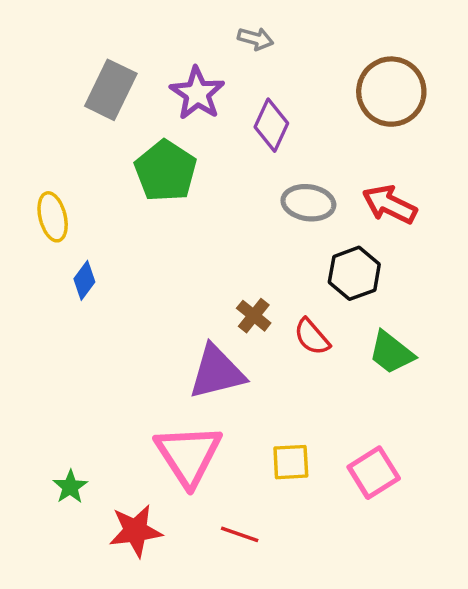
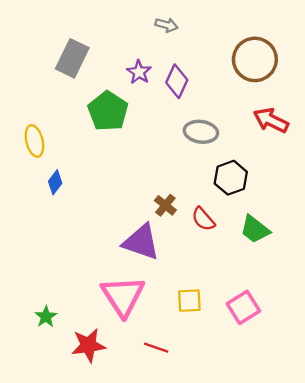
purple star: (197, 93) -> (139, 72), moved, size x0.7
red arrow: (390, 204) -> (271, 120), moved
purple triangle: (217, 372) -> (141, 242), turned 33

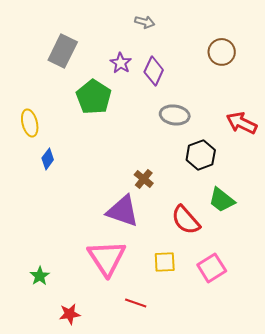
brown circle: (255, 59) -> (222, 52), size x0.7
red arrow: (271, 120) -> (242, 123), moved
red semicircle: (203, 219) -> (186, 220), moved, size x1.4
red star: (88, 345) -> (70, 314), moved, size x0.7

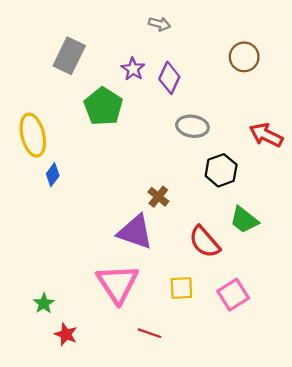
yellow ellipse: (30, 123) -> (33, 135), size x1.4
red star: (70, 314) -> (66, 334), moved, turned 30

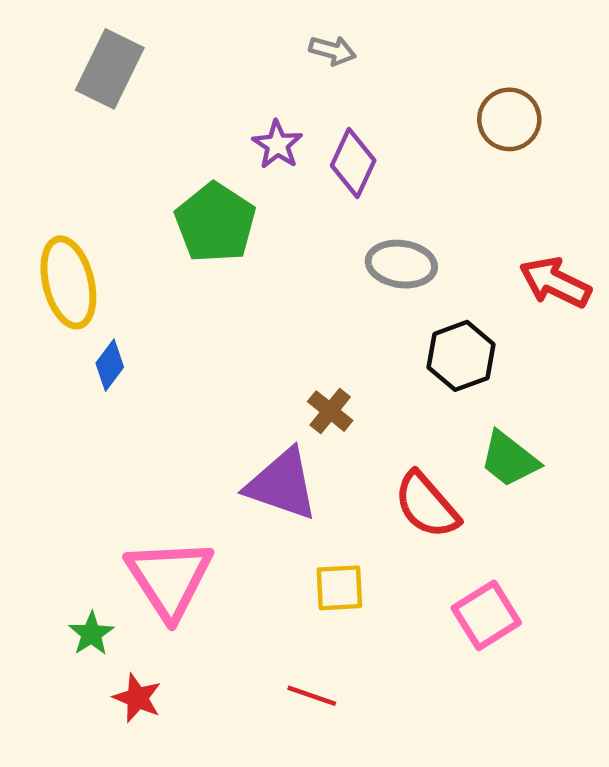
gray rectangle: (69, 56) -> (110, 69), moved
pink triangle: (118, 284) -> (169, 579), moved
yellow square: (181, 288) -> (339, 588), moved

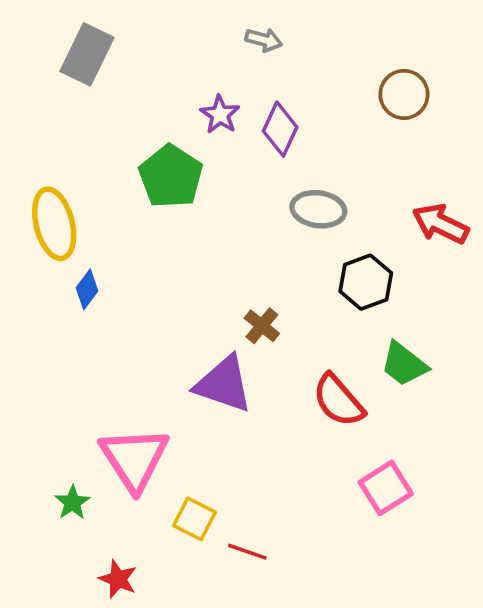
yellow square: (339, 588) -> (194, 519), moved, turned 30
red star: (137, 698) -> (118, 579), moved

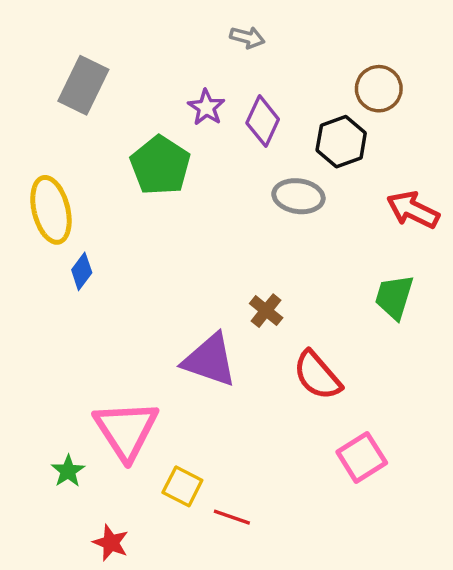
gray rectangle: (87, 54) -> (83, 85), moved
black hexagon: (366, 282) -> (341, 142), moved
brown cross: (262, 326) -> (266, 311), moved
green trapezoid: (404, 364) -> (394, 297), moved, turned 69

